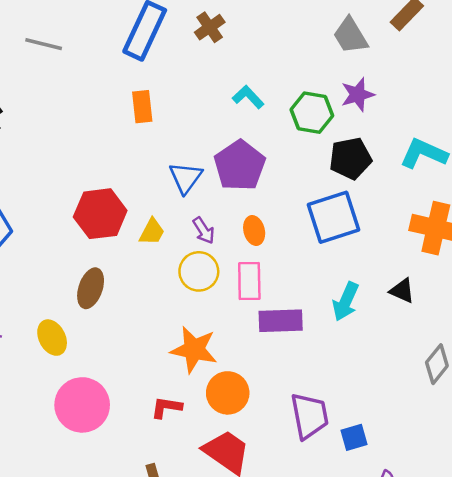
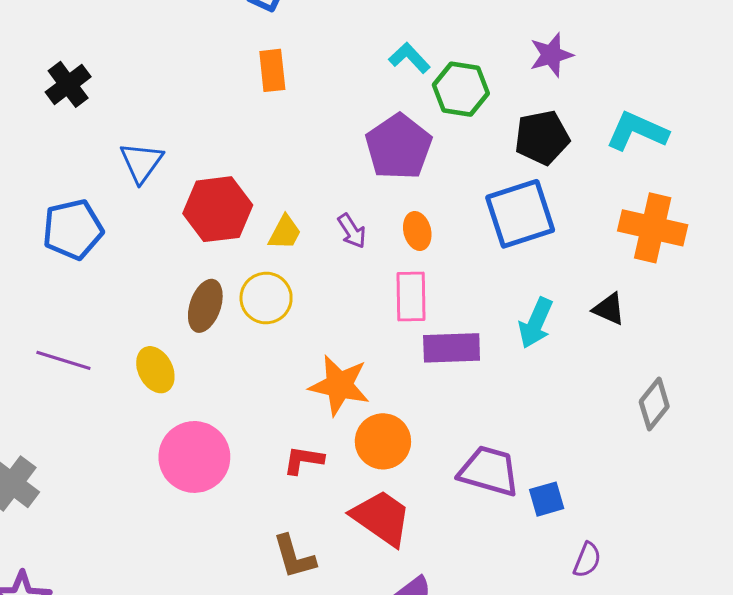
green hexagon: (312, 113) -> (461, 89), moved
blue triangle: (186, 178) -> (141, 162), moved
yellow circle: (199, 271) -> (266, 298), moved
purple trapezoid: (309, 416) -> (489, 471), turned -63

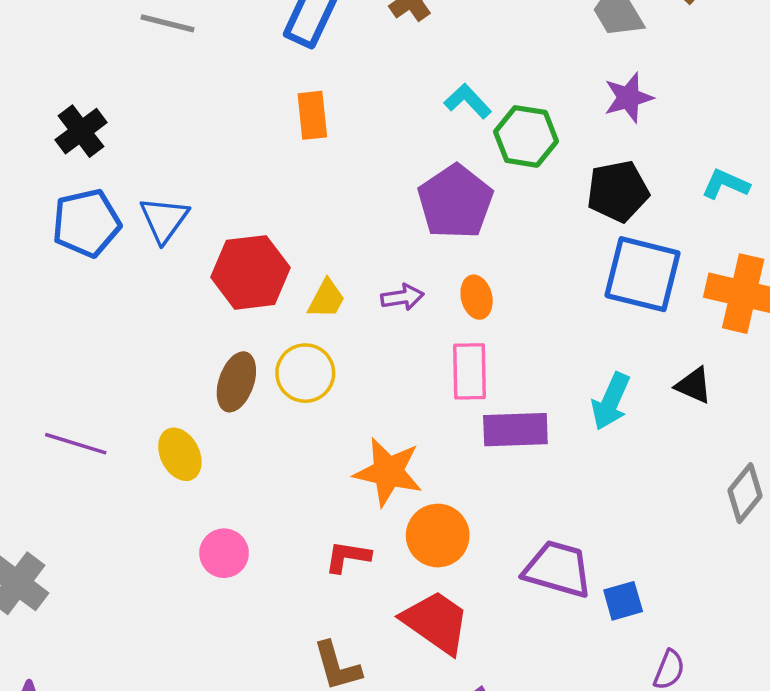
cyan L-shape: (637, 131) -> (726, 184), size x0.7
blue square: (520, 214) -> (643, 274), moved, turned 32
blue pentagon: (73, 229) -> (86, 223), moved
purple arrow: (352, 231) -> (402, 297), turned -66
pink circle: (194, 457) -> (224, 553), size x0.6

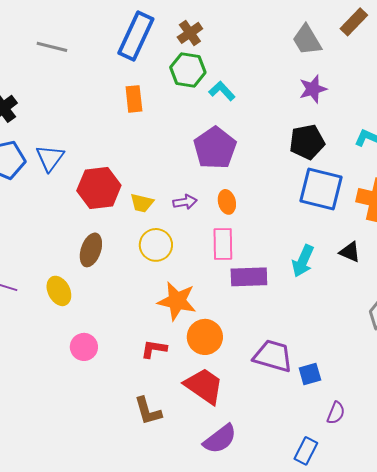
green hexagon: (526, 136) -> (188, 70), moved
yellow trapezoid: (326, 299) -> (142, 203), turned 75
yellow circle: (305, 373) -> (156, 245), moved

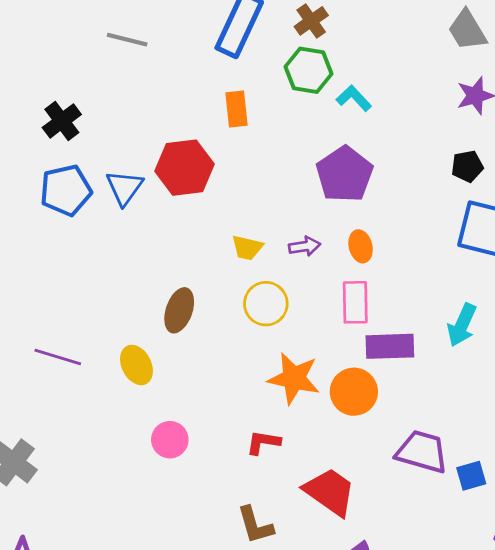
black pentagon: (307, 142) -> (467, 166), size x0.7
red hexagon: (99, 188) -> (185, 168), moved
orange circle: (205, 337) -> (354, 392), moved

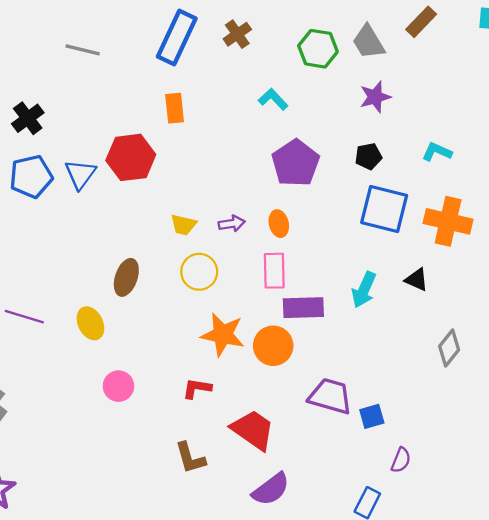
green hexagon: (309, 70) -> (318, 49), moved
purple pentagon: (345, 174) -> (296, 163), moved

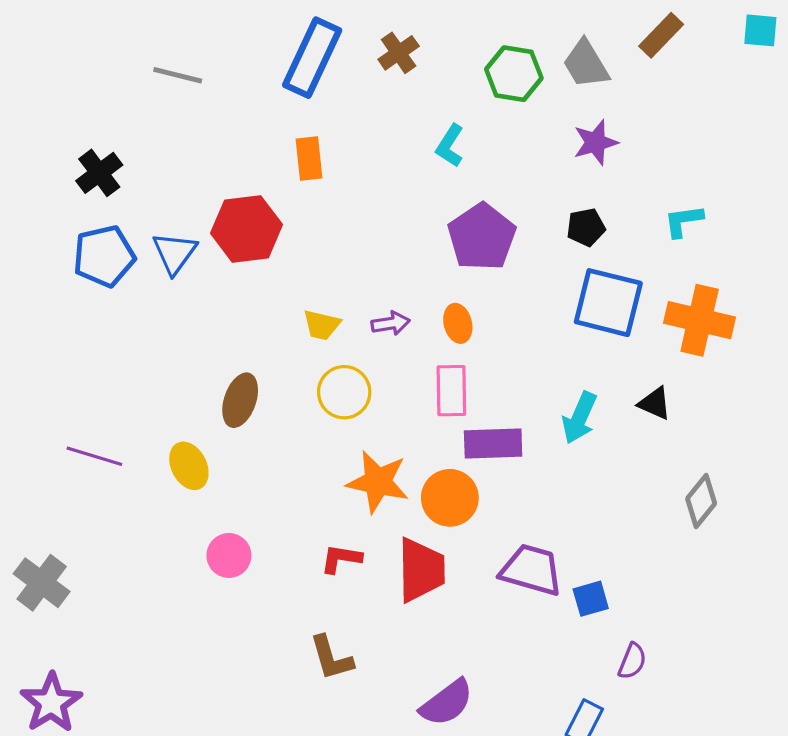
cyan L-shape: (273, 99) -> (450, 146), turned -104
cyan L-shape: (437, 152) -> (684, 221), turned -32
red trapezoid: (253, 430) -> (421, 570), moved, turned 54

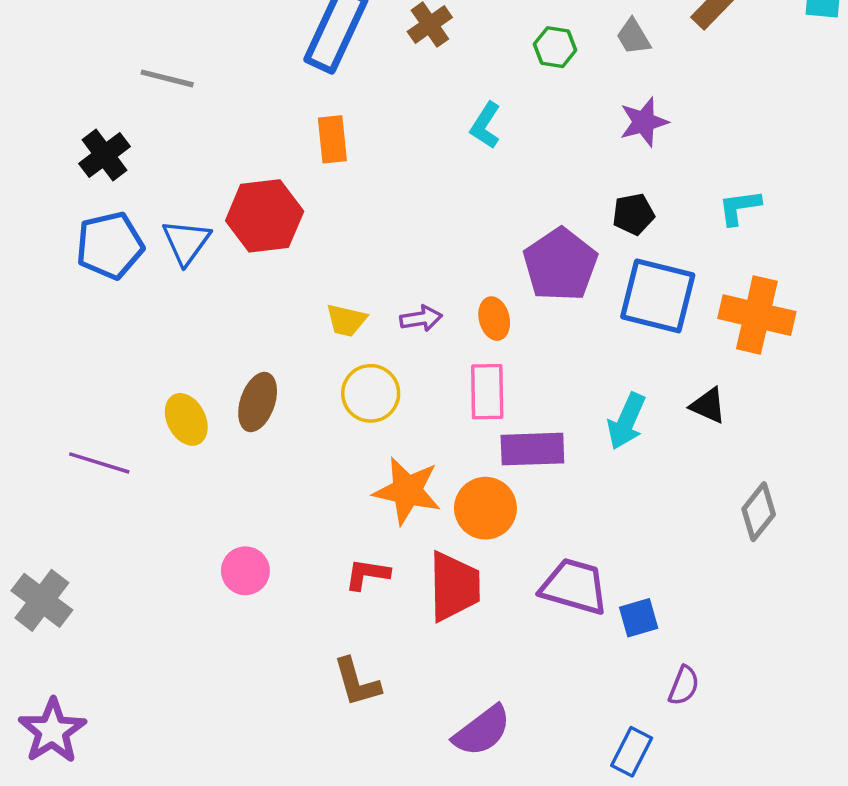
gray trapezoid: (586, 64) -> (633, 37), size x0.7
green hexagon: (514, 74) -> (555, 47), size x0.7
gray line: (178, 75) -> (167, 78), moved
purple pentagon: (482, 237) -> (560, 265), moved
yellow ellipse: (189, 466) -> (186, 419), moved

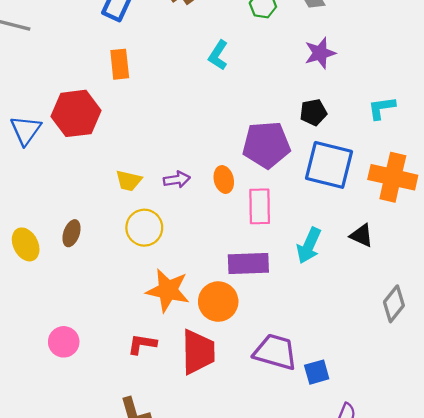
purple pentagon: (560, 265) -> (266, 145), turned 30
pink rectangle: (487, 392) -> (260, 206), moved
brown ellipse: (258, 402) -> (72, 233), size x0.7

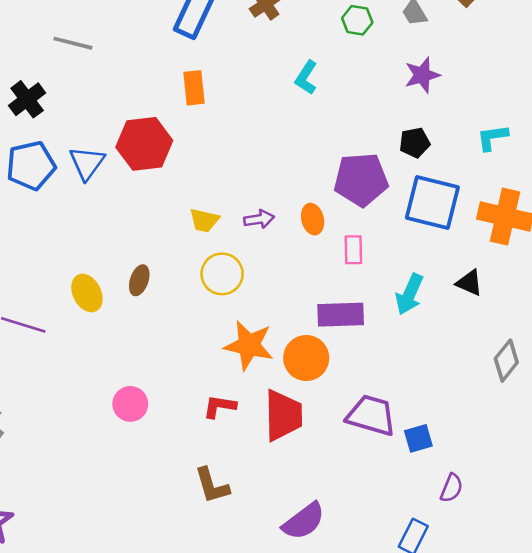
pink rectangle: (260, 206) -> (353, 250), size x0.7

